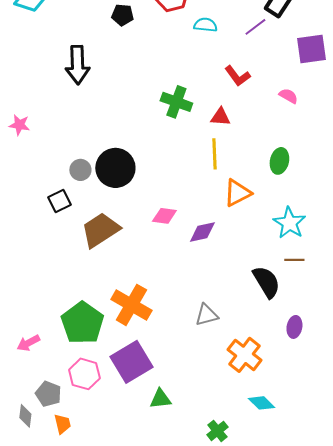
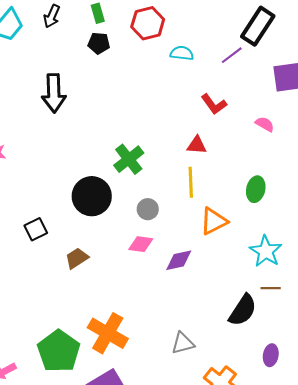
green cross: (176, 102) -> (129, 159), moved, turned 32
gray circle: (80, 170) -> (148, 209), moved
brown trapezoid: (100, 230) -> (77, 258), size x0.6
black semicircle: (266, 282) -> (243, 310), turned 64

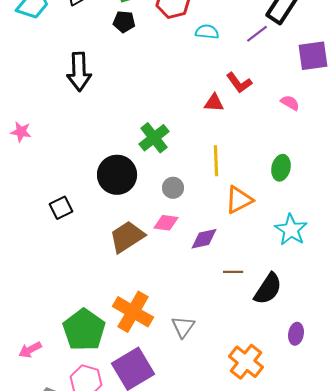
red triangle: (197, 145) -> (214, 103), moved
brown trapezoid: (77, 258) -> (127, 237), moved, size x1.5
brown line: (271, 288) -> (233, 272), moved
gray triangle: (183, 343) -> (183, 327), moved, turned -40

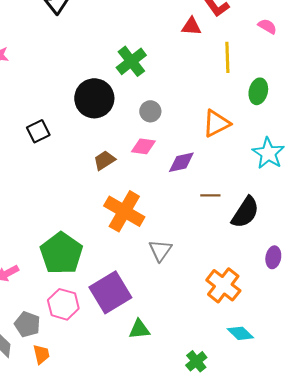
yellow line: (216, 161) -> (227, 57), moved
brown trapezoid: (127, 237) -> (104, 160), size x0.6
orange cross: (133, 312) -> (124, 211), moved

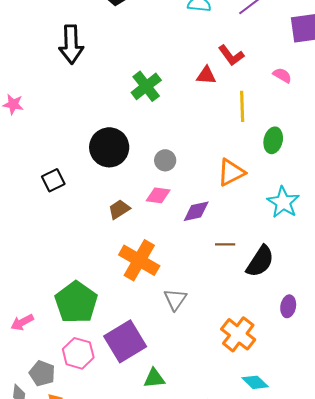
green cross: (131, 61) -> (146, 86), moved

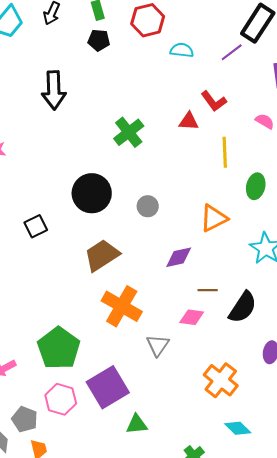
pink diamond: (158, 195) -> (192, 317), moved
brown trapezoid: (119, 209) -> (102, 255), size x1.6

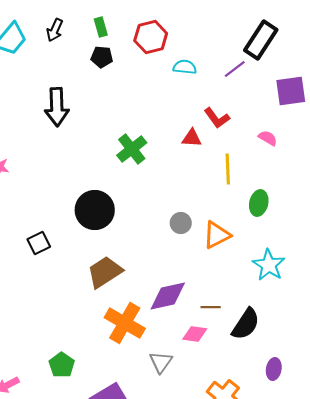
gray circle: (148, 206) -> (181, 223), moved
purple diamond: (179, 257) -> (168, 296), moved, size x1.4
green pentagon: (59, 348) -> (62, 365), size x0.6

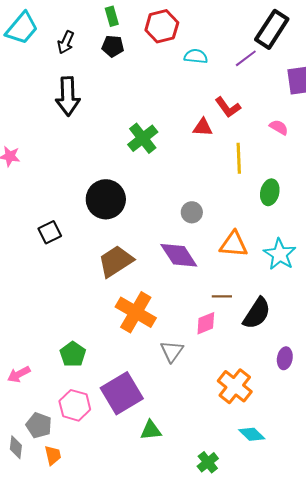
black arrow: (55, 30) -> (66, 42), moved
orange triangle: (217, 235) -> (234, 244), moved, turned 32
purple diamond: (168, 296) -> (179, 255), moved, turned 69
pink diamond: (195, 334) -> (206, 323), turned -30

